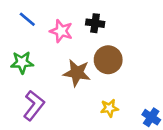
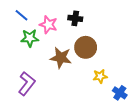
green star: (22, 62) -> (30, 38), moved
yellow star: (109, 108) -> (100, 76), moved

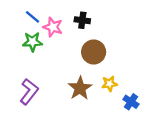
blue line: (21, 15) -> (32, 17), moved
brown star: (61, 58) -> (80, 88), moved, turned 30

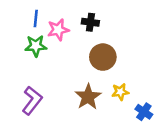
blue line: (32, 17) -> (36, 19), turned 56
pink star: (53, 27) -> (58, 30), turned -30

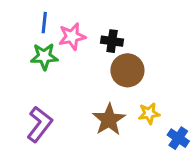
black cross: (90, 22) -> (112, 41), moved

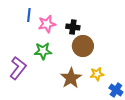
green star: (44, 56) -> (43, 51), moved
purple L-shape: (40, 124) -> (18, 68), moved

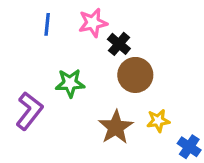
pink star: (47, 24) -> (93, 23), moved
black cross: (73, 27) -> (119, 44), turned 32

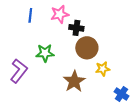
black cross: (119, 44) -> (76, 28), turned -32
yellow star: (158, 121) -> (103, 69), moved

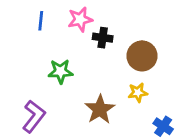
brown circle: (87, 48) -> (142, 56), moved
purple L-shape: (19, 71) -> (34, 116), moved

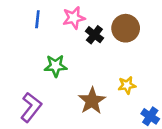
black cross: (103, 38) -> (94, 35), turned 30
brown circle: (142, 56) -> (126, 28), moved

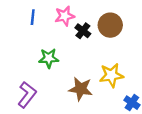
yellow star: (127, 85) -> (111, 75), size x1.5
brown star: (92, 101) -> (81, 89), turned -30

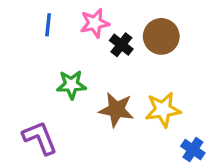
brown star: (81, 89) -> (116, 110), moved
purple L-shape: (27, 95) -> (40, 138), turned -60

